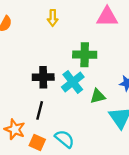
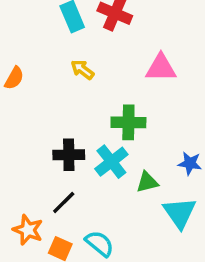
yellow arrow: (53, 18) -> (82, 70), turned 126
black line: (40, 110) -> (64, 203), turned 30

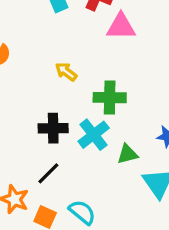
pink triangle: (161, 68) -> (121, 26), moved
yellow arrow: (82, 70) -> (66, 72), moved

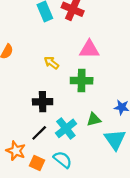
pink triangle: (121, 26) -> (89, 49), moved
cyan cross: (94, 135) -> (66, 128), moved

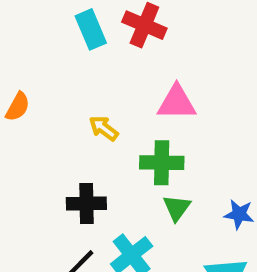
green triangle: (94, 120) -> (177, 208), moved, turned -40

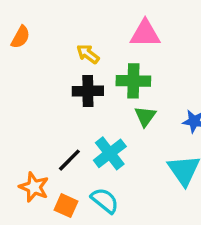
black cross: (86, 203) -> (88, 91), moved

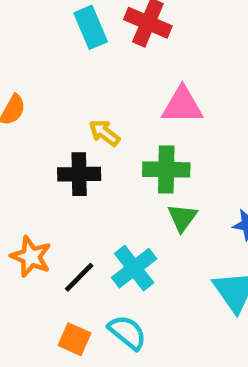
black cross: (88, 91) -> (79, 174), moved
orange star: (34, 187) -> (31, 257), moved

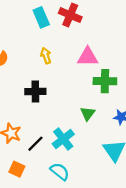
yellow arrow: (104, 133) -> (46, 56), moved, turned 35
green cross: (166, 170) -> (105, 81), moved
orange square: (75, 339) -> (17, 169), moved

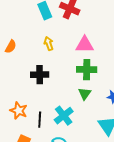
green cross: (105, 81) -> (87, 70), moved
black line: (35, 144) -> (40, 120), turned -42

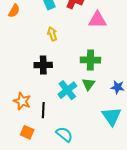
pink triangle: (85, 45) -> (97, 20), moved
orange semicircle: (11, 47) -> (14, 11), moved
cyan cross: (64, 116) -> (67, 90), moved

